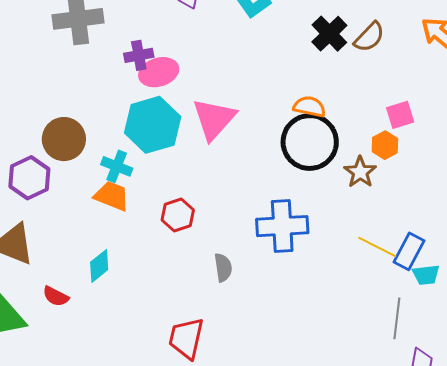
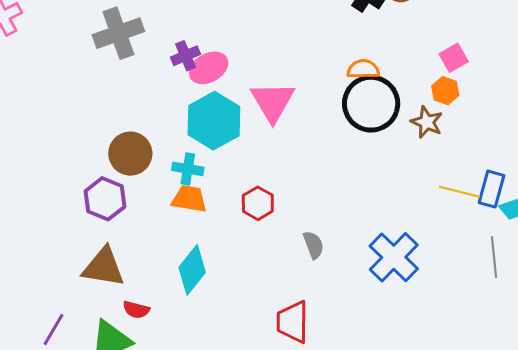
blue cross: (282, 226) -> (394, 257), moved, turned -30
cyan diamond: (99, 266) -> (192, 270), size x1.4
red semicircle: (56, 296) -> (136, 310), moved

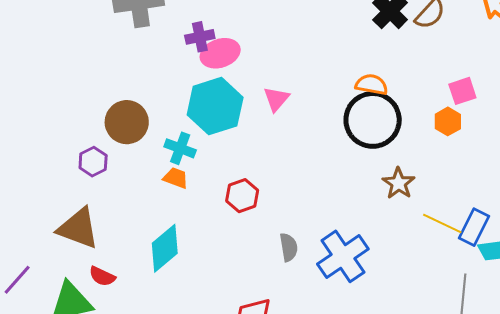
pink triangle: (273, 102) -> (276, 99), size x0.6
brown star: (427, 122) -> (399, 183), moved
purple hexagon: (105, 199) -> (93, 162), size x0.7
orange trapezoid: (189, 199) -> (176, 178), size x0.7
blue cross: (394, 257) -> (343, 256), moved

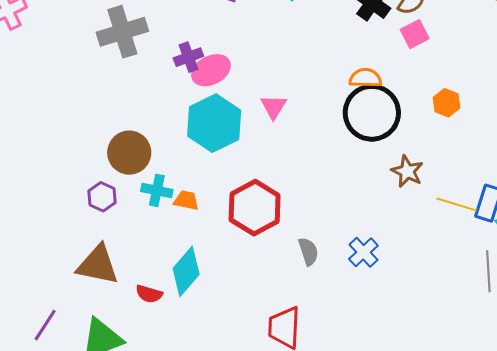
pink square: (462, 91) -> (415, 34), moved
cyan cross: (180, 148) -> (157, 190), moved
red hexagon: (242, 196) -> (255, 208), size x1.6
blue cross: (343, 256) -> (363, 252), size x0.6
red semicircle: (102, 276) -> (149, 294), moved

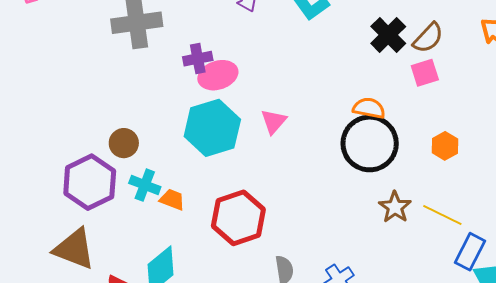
brown circle: (129, 153) -> (124, 143), size x0.7
purple hexagon: (102, 197) -> (90, 182), size x1.8
yellow line: (457, 204) -> (442, 215), moved

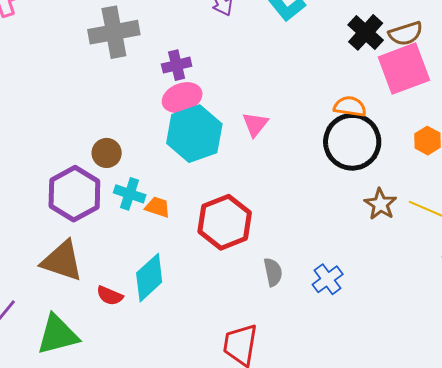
brown semicircle: (428, 38) -> (406, 34), turned 32
pink square: (425, 73) -> (404, 69), size x1.8
pink ellipse: (218, 75) -> (182, 98), moved

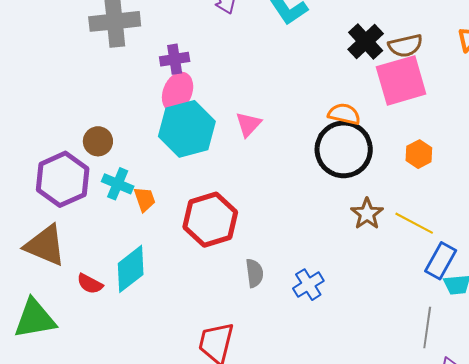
pink ellipse: (182, 98) -> (178, 92), turned -51
orange trapezoid: (158, 207) -> (145, 199), turned 48

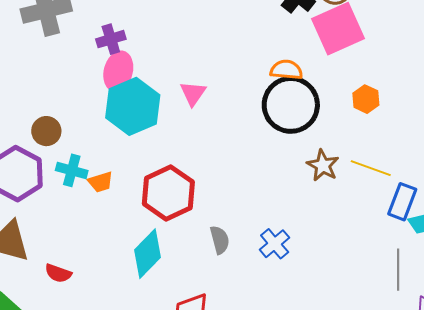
orange trapezoid: (145, 199) -> (101, 182), turned 100
cyan diamond: (131, 269) -> (147, 254), moved

